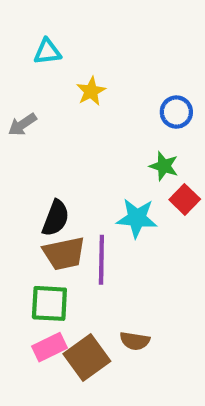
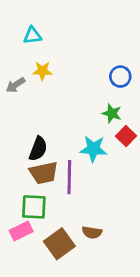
yellow star: (91, 91) -> (42, 71), moved, turned 30
pink rectangle: (49, 347) -> (21, 231), moved

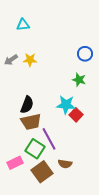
yellow star: (42, 71) -> (30, 60), moved
red square: (126, 136) -> (76, 115), moved
purple line: (69, 177) -> (49, 139), moved, turned -30
green square: (34, 207) -> (35, 149), moved, turned 30

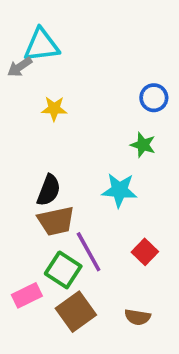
cyan triangle: (23, 25) -> (41, 45), size x1.5
gray arrow: (11, 60) -> (20, 67), moved
red square: (76, 115) -> (145, 252), moved
brown semicircle: (65, 164) -> (138, 317), moved

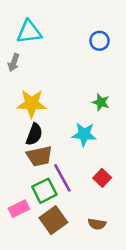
gray arrow: (20, 67) -> (14, 63), moved, turned -36
blue circle: (154, 98) -> (100, 41), moved
yellow star: (54, 109) -> (32, 104), moved, size x1.6
green square: (63, 270) -> (44, 191), turned 30

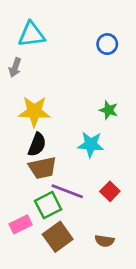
purple line: (62, 178) -> (67, 191), turned -40

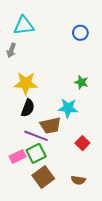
brown trapezoid: (43, 168) -> (50, 126), moved
purple line: (67, 191) -> (36, 136), moved
pink rectangle: (21, 224) -> (18, 156), moved

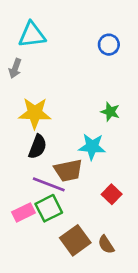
brown square: (43, 177) -> (75, 240), moved
brown semicircle: (78, 180) -> (106, 245), turned 48

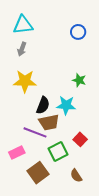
gray arrow: (15, 68) -> (22, 49), moved
black semicircle: (38, 147) -> (43, 105), moved
green square: (49, 208) -> (58, 152), moved
brown square: (75, 240) -> (38, 173), moved

